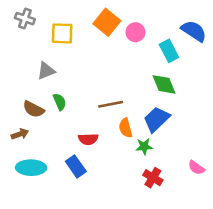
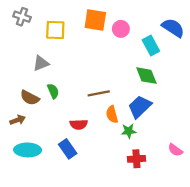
orange square: (107, 22) -> (95, 20), turned -30
red cross: (153, 178) -> (136, 159), turned -35

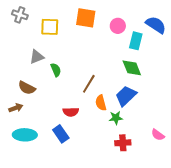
pink circle: (121, 29) -> (118, 26), moved
cyan rectangle: (151, 46) -> (136, 41), turned 42
green semicircle: (53, 91) -> (56, 70), moved
brown line: (99, 93) -> (89, 84), turned -48

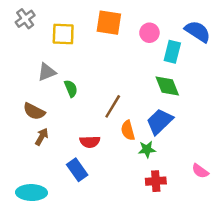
gray cross: (20, 15) -> (25, 19), turned 35
brown arrow: (16, 108) -> (42, 137), moved, turned -40
cyan ellipse: (25, 135) -> (32, 193), moved

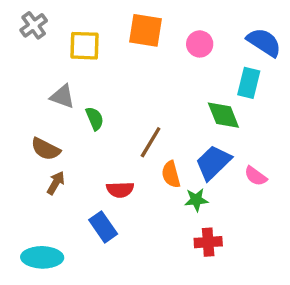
cyan rectangle: (172, 52) -> (249, 83), moved
gray triangle: (47, 72) -> (63, 96), turned 42
pink semicircle: (200, 171) -> (256, 176), moved

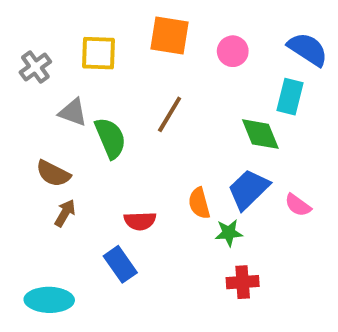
gray cross: (34, 25) -> (35, 67), moved
green semicircle: (95, 119) -> (110, 138), size x1.5
brown line: (151, 142) -> (170, 114), moved

